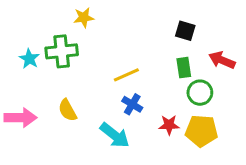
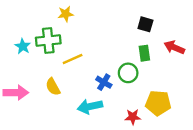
yellow line: (126, 75) -> (73, 59), moved
green circle: (200, 93) -> (128, 73), moved
red star: (169, 125) -> (133, 117), moved
cyan arrow: (115, 135) -> (90, 106), turned 130

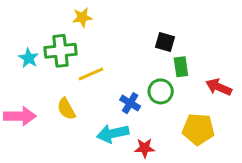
black square: (145, 24) -> (165, 42), moved
red arrow: (174, 47) -> (219, 87), moved
red star: (133, 117) -> (145, 148), moved

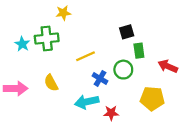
black square: (165, 42) -> (127, 32), turned -32
yellow line: (91, 74) -> (86, 56), moved

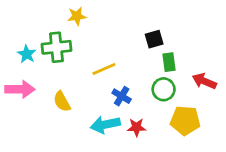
green circle: (123, 70) -> (164, 89), moved
pink arrow: (16, 88) -> (20, 89), moved
red star: (111, 113) -> (136, 127), moved

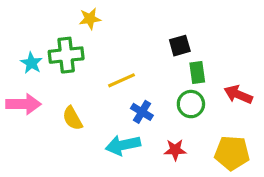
yellow pentagon: (185, 121) -> (232, 153), moved
red star: (136, 127) -> (175, 150), moved

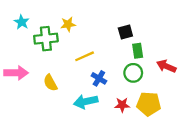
yellow star: (90, 19) -> (68, 24), moved
cyan star: (31, 63) -> (22, 22), moved
yellow pentagon: (232, 153) -> (149, 104), moved

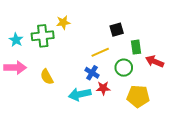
cyan star: (22, 22) -> (16, 40), moved
green rectangle: (138, 51) -> (136, 47), moved
yellow line: (85, 56) -> (100, 52), moved
red star: (122, 105) -> (103, 88), moved

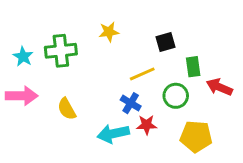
yellow star: (63, 22) -> (109, 32), moved

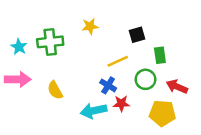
red arrow: (219, 87) -> (177, 87), moved

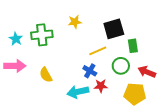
black square: (137, 35) -> (114, 29), size x1.5

